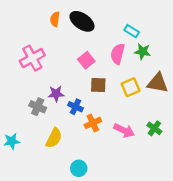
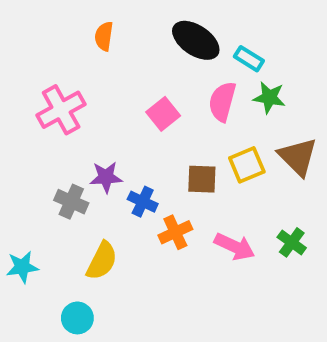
black ellipse: (82, 21) -> (196, 40), moved
brown triangle: (158, 83) -> (298, 157), turned 35
brown square: (98, 85) -> (202, 179), moved
cyan circle: (79, 168) -> (77, 318), moved

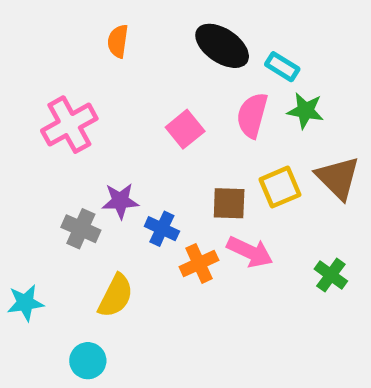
pink arrow: (235, 247) -> (250, 252), moved

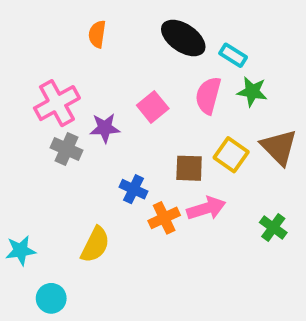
yellow square: (280, 187) -> (231, 155), turned -32
purple star: (120, 201) -> (105, 128), moved
gray cross: (81, 229) -> (67, 149), moved
pink arrow: (250, 252) -> (206, 208), turned -42
cyan circle: (88, 361) -> (51, 298), moved

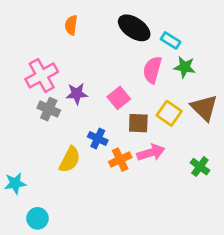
pink square: (153, 107) -> (119, 98), moved
yellow semicircle: (95, 245) -> (70, 160), moved

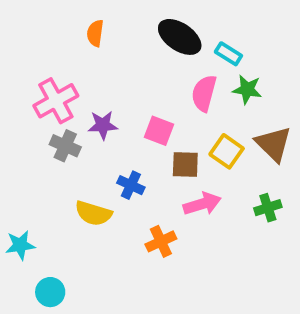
pink square: (119, 98) -> (159, 131), turned -30
yellow semicircle: (70, 160) -> (93, 213), turned 80
orange cross: (120, 160) -> (161, 241), moved
green cross: (200, 167) -> (268, 208), moved, turned 36

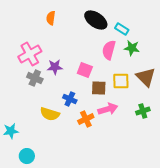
yellow square: (227, 151) -> (121, 81), turned -36
orange cross: (161, 241) -> (86, 119), moved

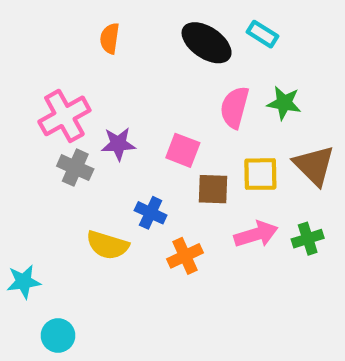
cyan rectangle: (122, 29) -> (263, 34), moved
pink arrow: (108, 109) -> (256, 234), moved

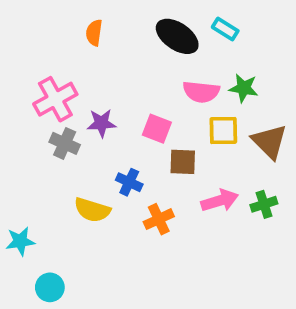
pink semicircle: (235, 107) -> (201, 92), turned -99
yellow square: (260, 174) -> (223, 131), moved

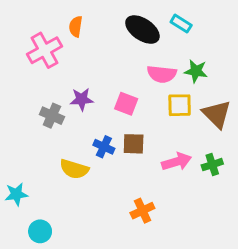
pink cross: (55, 99) -> (45, 50), moved
brown square: (183, 162) -> (134, 144), moved
orange cross: (159, 219) -> (142, 211), moved

